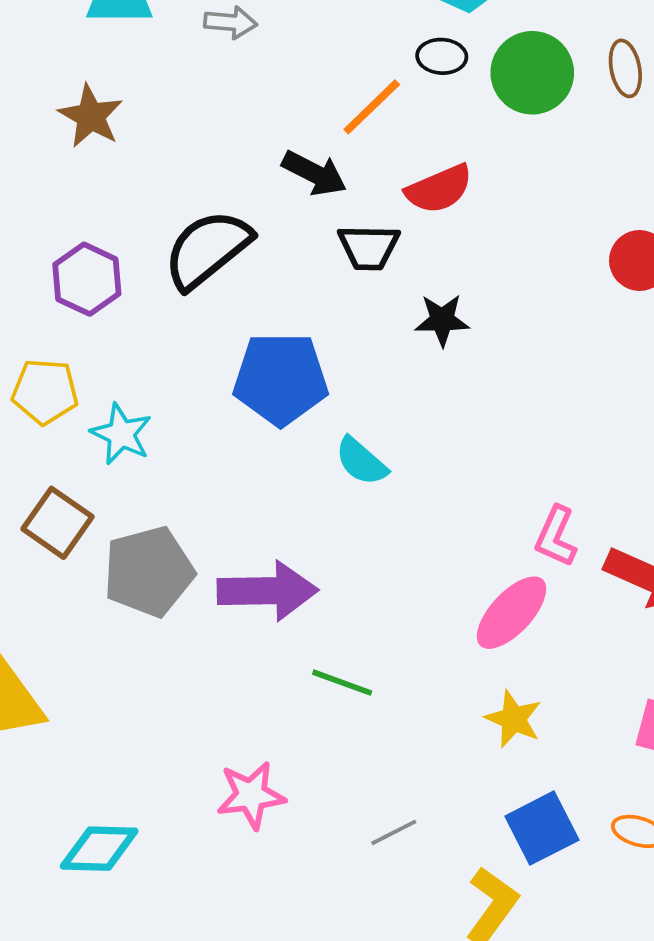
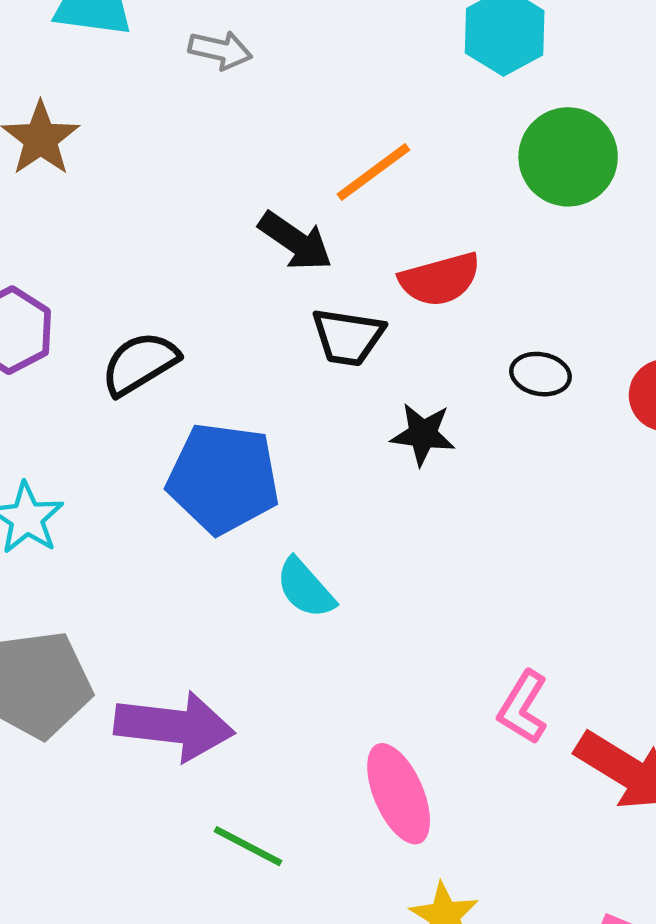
black ellipse: (442, 56) -> (540, 374), moved
black semicircle: (207, 249) -> (140, 363), moved, size x0.7
pink ellipse: (512, 613) -> (399, 794), moved, turned -74

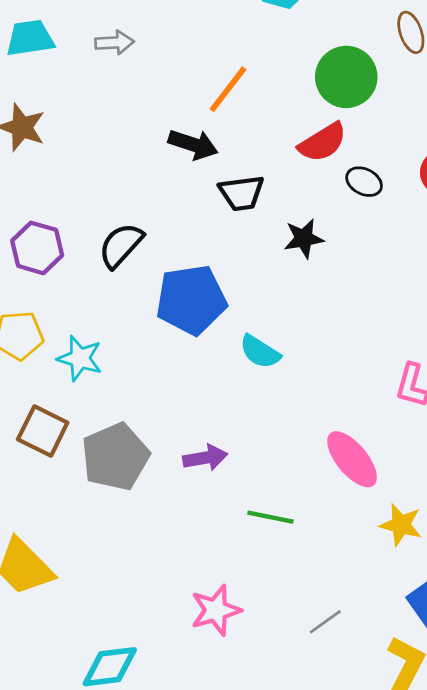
green circle: (568, 157) -> (346, 77), moved
red semicircle: (440, 279) -> (322, 142), moved
black ellipse: (540, 374) -> (364, 182), turned 32
purple arrow: (174, 726) -> (205, 458), size x0.6

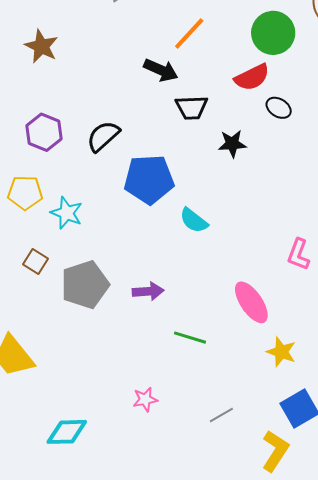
brown square: (43, 431) -> (36, 261), size x0.7
pink star: (216, 610) -> (145, 399), size x0.7

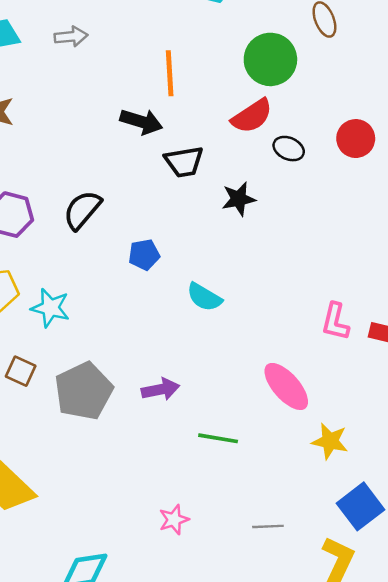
orange line: (189, 34) -> (170, 73), turned -39
blue pentagon: (149, 179) -> (144, 255), size x0.5
gray line: (221, 415) -> (268, 526), turned 35

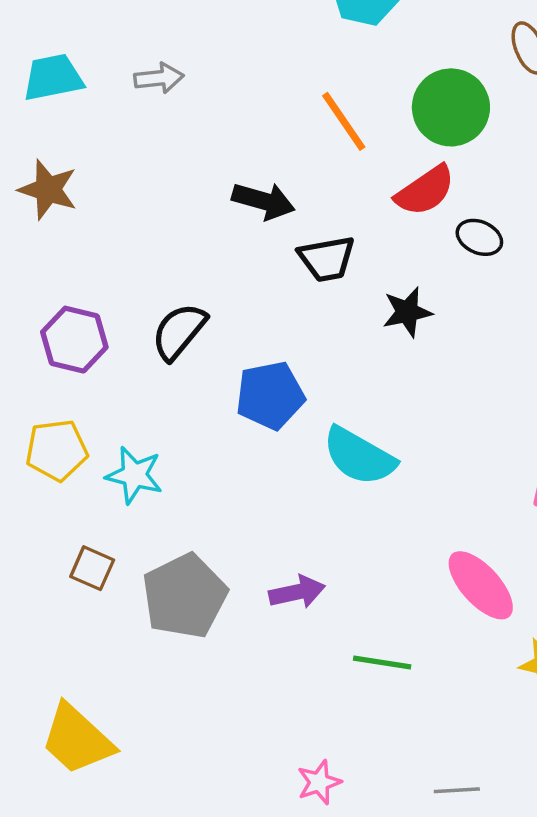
orange line: (170, 73) -> (344, 121), moved, turned -30
blue pentagon: (144, 255) -> (270, 395), size x1.5
cyan semicircle: (204, 297) -> (359, 456), size x1.4

